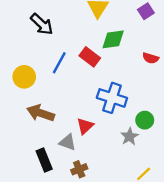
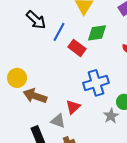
blue line: (59, 63) -> (59, 32), moved
yellow circle: (24, 77) -> (17, 78), moved
blue cross: (112, 98) -> (96, 83), turned -35

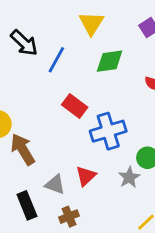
red rectangle: (77, 48) -> (75, 106), moved
brown arrow: (35, 96) -> (23, 149), turned 40
red triangle: (73, 107) -> (86, 176), moved

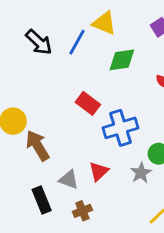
yellow triangle: (91, 23) -> (104, 23), turned -40
blue line: (56, 60) -> (77, 42), moved

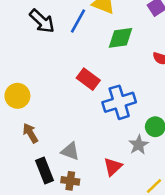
brown arrow: (38, 146) -> (30, 133), moved, size x0.7
red triangle: (99, 171) -> (113, 167), moved
brown cross: (82, 211) -> (70, 181), moved, turned 30

